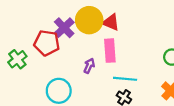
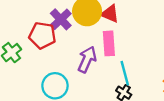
purple arrow: (89, 66) -> (87, 59), size x1.6
cyan line: (125, 79) -> (125, 73), turned 70

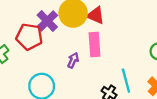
purple arrow: (87, 59) -> (73, 60), size x0.6
cyan line: (125, 73) -> (126, 81), moved

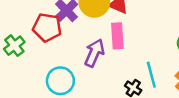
purple arrow: (73, 60) -> (94, 53), size x1.6

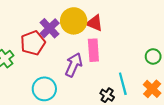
red pentagon: (47, 27) -> (33, 43), turned -30

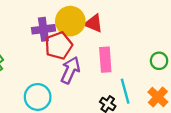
purple cross: (50, 28) -> (43, 29), turned 36
red pentagon: (33, 43) -> (59, 46), moved
pink rectangle: (93, 50) -> (105, 60), moved

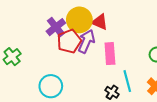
purple cross: (43, 29) -> (56, 27), turned -30
purple arrow: (70, 70) -> (86, 41), moved

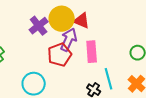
red pentagon: (69, 41) -> (60, 55), moved

